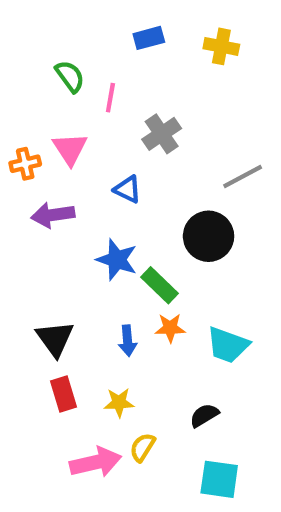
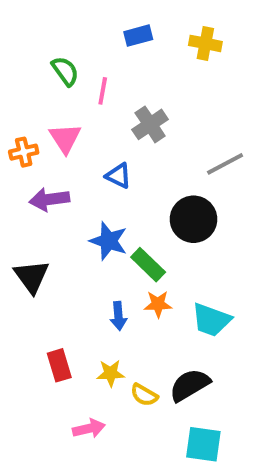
black triangle: (55, 339) -> (32, 276), moved
black semicircle: (204, 415) -> (190, 385), size x1.5
yellow semicircle: (142, 447) -> (144, 395), moved, turned -92
pink arrow: (96, 462) -> (89, 429), size x0.7

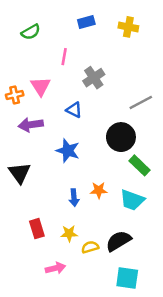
green semicircle: (65, 71) -> (31, 32), moved, turned 96
green rectangle: (148, 265) -> (140, 165), moved
yellow semicircle: (144, 395) -> (90, 247), turned 133

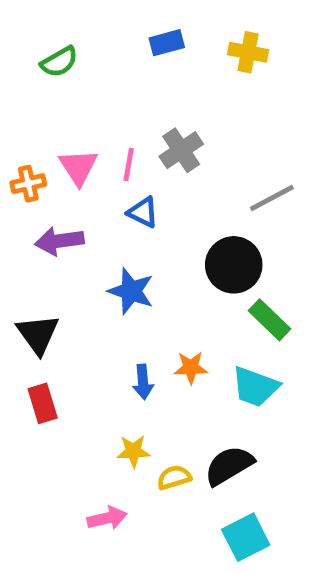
pink line: (64, 57) -> (129, 165), moved
red rectangle: (37, 229) -> (43, 403), moved
cyan square: (127, 278) -> (246, 537), turned -35

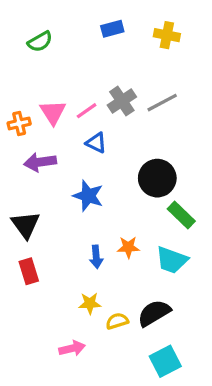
pink line: (129, 165) -> (87, 111), turned 45
gray line: (272, 198) -> (162, 103), moved

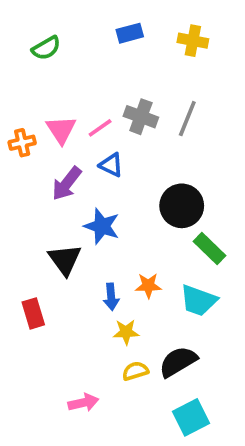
gray cross: (122, 101) -> (141, 117), turned -36
gray line: (162, 103) -> (187, 119), turned -40
purple arrow: (40, 162) -> (67, 184), moved, turned -44
black triangle: (26, 225) -> (65, 260), moved
yellow star: (90, 303) -> (126, 332), moved

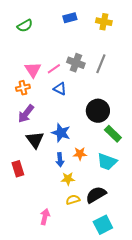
orange cross: (22, 143) -> (23, 88), moved
purple arrow: (67, 184) -> (26, 114), moved
blue star: (102, 226) -> (61, 133), moved
pink arrow: (83, 403) -> (45, 217), turned -63

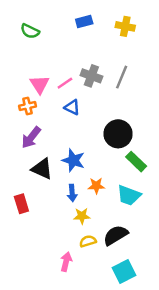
green semicircle: (25, 26) -> (30, 31), turned 56
black triangle: (35, 140) -> (42, 169), turned -30
pink arrow: (45, 217) -> (66, 262), moved

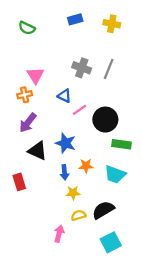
pink line: (65, 83) -> (80, 110), moved
green rectangle: (136, 162) -> (122, 144), turned -36

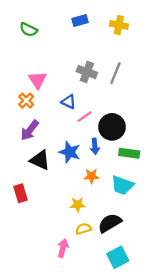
orange cross: (25, 95) -> (26, 101), turned -32
blue arrow: (64, 172) -> (95, 146), moved

